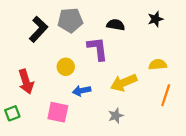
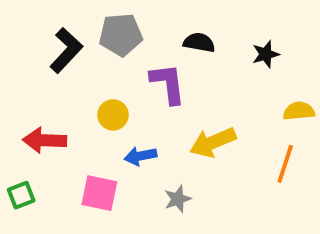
black star: (155, 19) -> (266, 54), moved
yellow semicircle: (158, 65) -> (299, 111), moved
red arrow: (26, 82) -> (45, 140), turned 110
gray star: (116, 116) -> (178, 199), moved

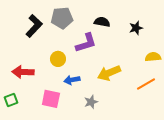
purple L-shape: (168, 84) -> (86, 43), turned 80
orange line: (285, 164) -> (146, 84), turned 42

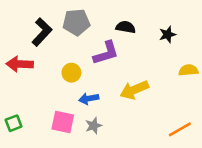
red arrow: (23, 72) -> (20, 64), moved
orange line: (146, 84) -> (180, 129), moved
gray star: (91, 102) -> (94, 126), moved

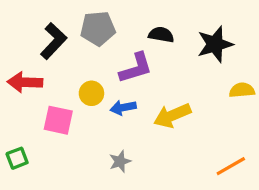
black star: (168, 34) -> (215, 44), size x1.6
blue arrow: (89, 99) -> (123, 108), moved
pink square: (63, 122) -> (58, 120), moved

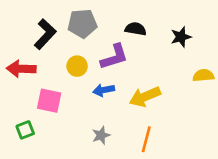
black star: (215, 44) -> (181, 37), size x0.7
yellow circle: (91, 93) -> (77, 66), moved
green square: (17, 158) -> (25, 130), moved
orange line: (231, 166) -> (146, 139), moved, turned -45

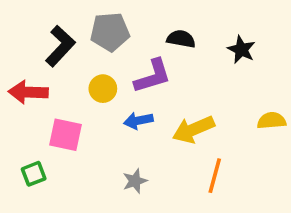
black star: (181, 37) -> (241, 50), turned -30
yellow semicircle: (203, 75) -> (272, 121), moved
orange line: (146, 139) -> (215, 176), moved

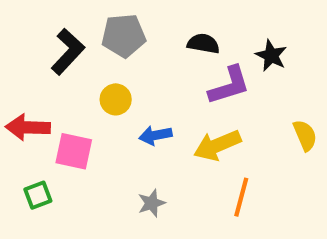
purple L-shape: (153, 76) -> (229, 85), moved
red arrow: (28, 92) -> (28, 127), moved
yellow semicircle: (272, 121) -> (305, 135), turned 72

